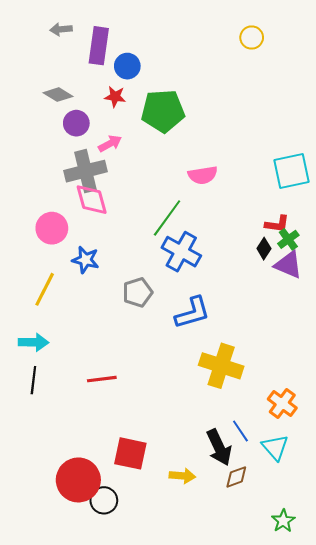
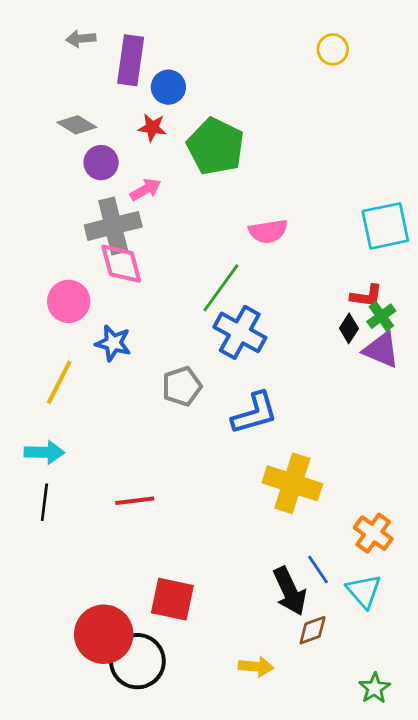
green pentagon: (163, 111) -> (216, 146), turned 30
yellow arrow: (182, 476) -> (256, 667), moved
black circle: (104, 500) -> (137, 661), size x1.5

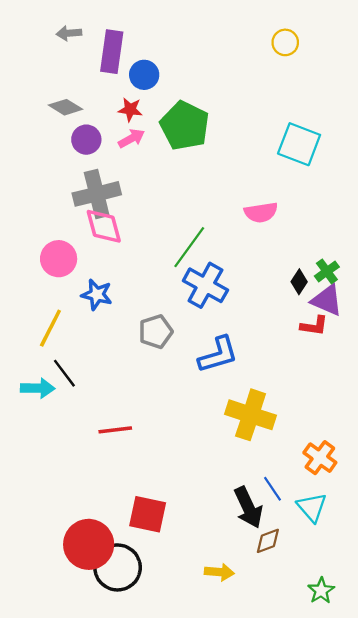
pink arrow: (145, 190) -> (131, 138), moved
cyan square: (385, 226) -> (299, 144), moved, turned 33
pink semicircle: (268, 231) -> (261, 212), moved
red L-shape: (366, 296) -> (314, 326), moved
black line: (44, 502) -> (64, 373), moved, turned -44

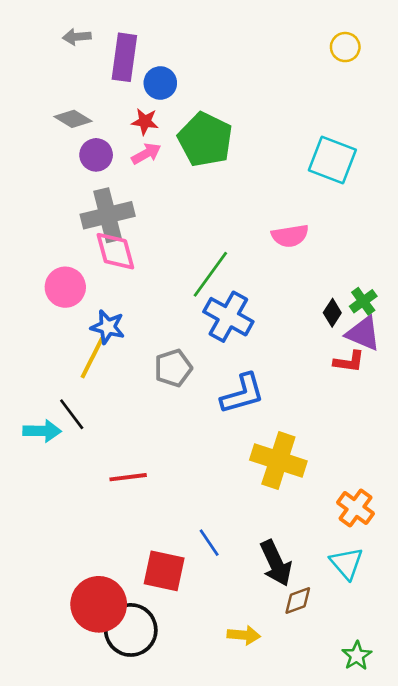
yellow circle: (285, 42) -> (345, 47), moved
yellow line: (50, 328) -> (92, 358), moved
blue line: (273, 489) -> (209, 543), moved

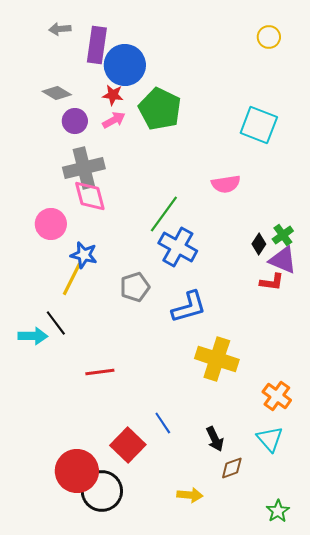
blue circle: (160, 83) -> (125, 65), size x1.6
black arrow: (276, 563) -> (215, 439), size x0.7
red square: (164, 571) -> (128, 445), turned 32

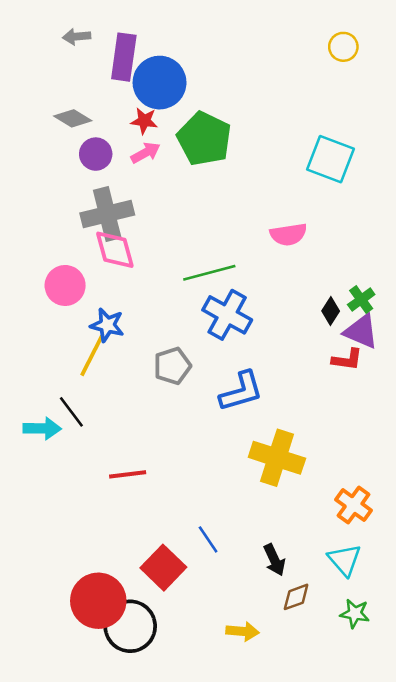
green line: (164, 214) -> (209, 273), turned 39
green star: (278, 511) -> (355, 613), moved, turned -30

